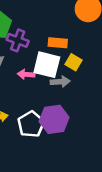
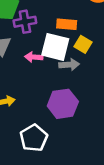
purple cross: (18, 40) -> (25, 22), turned -30
white pentagon: (31, 124) -> (34, 138), moved

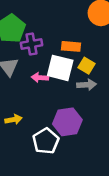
gray arrow: (69, 65) -> (87, 85), moved
white pentagon: (34, 138) -> (46, 141), moved

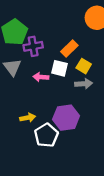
orange rectangle: (71, 46) -> (69, 49), turned -49
white square: (60, 68) -> (59, 68), size x0.7
yellow arrow: (14, 119) -> (28, 118), moved

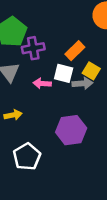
gray arrow: (84, 84) -> (82, 83), moved
yellow arrow: (28, 118) -> (13, 115), moved
white pentagon: (46, 135) -> (27, 157), moved

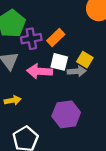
orange rectangle: (75, 51) -> (56, 37), moved
pink arrow: (42, 83) -> (39, 71), size x1.5

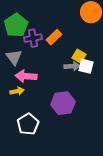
white square: (59, 62) -> (86, 66), moved
pink arrow: (39, 71) -> (26, 76), moved

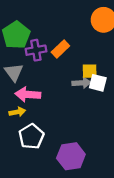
yellow square: (79, 56) -> (90, 71), turned -32
purple hexagon: (63, 103) -> (71, 156), moved
white pentagon: (28, 124) -> (31, 136), moved

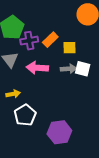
yellow square: (90, 71) -> (70, 48), moved
pink arrow: (28, 94) -> (37, 68), moved

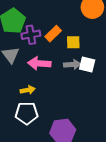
yellow arrow: (13, 94) -> (28, 90), moved
white pentagon: (25, 115) -> (27, 113), turned 30

